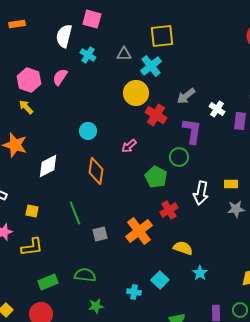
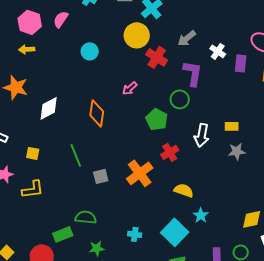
yellow arrow: (26, 107) -> (27, 49), turned -49
cyan circle: (88, 131) -> (90, 51), moved
cyan square: (160, 280) -> (175, 232), moved, size x1.5
green rectangle: (48, 282) -> (63, 234), moved

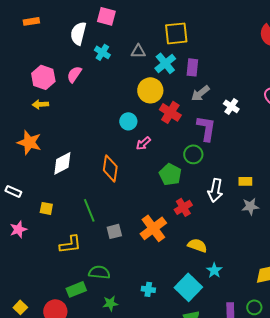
cyan circle: (90, 51) -> (128, 121), moved
purple rectangle: (241, 63) -> (192, 67), moved
yellow L-shape: (33, 189) -> (70, 244), moved

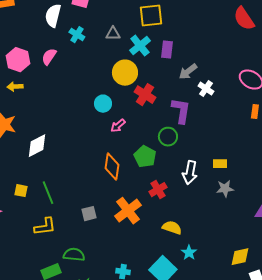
gray arrow: (200, 93) -> (188, 72), moved
orange diamond: (110, 168) -> (112, 167), moved
green line: (89, 210) -> (48, 193), moved

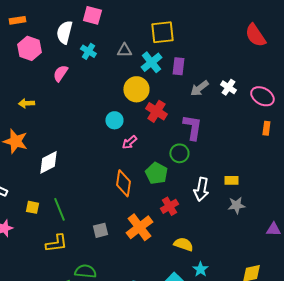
pink hexagon: (18, 60) -> (29, 48), moved
white cross: (206, 89) -> (228, 87), moved

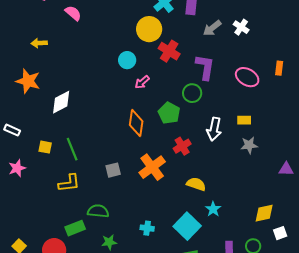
pink semicircle: (60, 73) -> (73, 13), turned 96
pink ellipse: (262, 96) -> (247, 77), moved

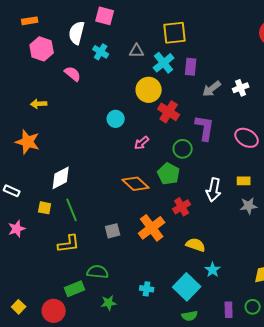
white cross: (241, 27) -> (241, 88), turned 35
cyan circle: (127, 60) -> (116, 119), moved
green circle: (192, 93) -> (183, 149), moved
white diamond: (61, 102) -> (61, 178), moved
orange diamond: (136, 123) -> (136, 184), turned -56

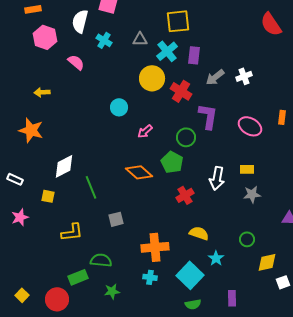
red cross: (169, 112) -> (181, 91), moved
green line: (72, 210) -> (91, 187), moved
orange cross: (152, 228) -> (155, 247), moved, turned 32
green circle: (253, 307) -> (247, 239), moved

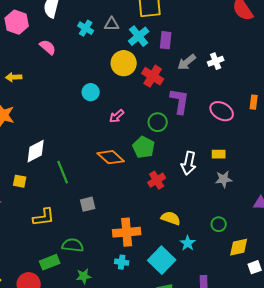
cyan cross: (104, 40) -> (86, 28), moved

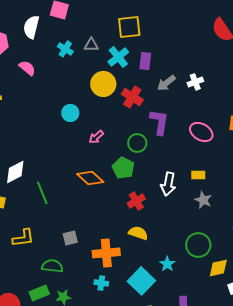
gray star: (224, 179) -> (203, 200), turned 30
gray square: (88, 204) -> (70, 238), moved
yellow semicircle: (171, 218) -> (138, 233), moved
green circle: (219, 224) -> (198, 245), size x1.6
green rectangle: (50, 262) -> (39, 293), moved

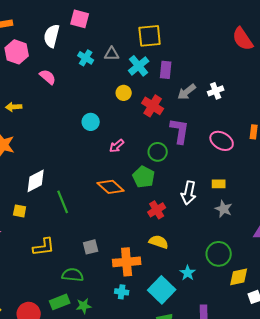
yellow circle: (103, 84) -> (124, 93), size x0.6

